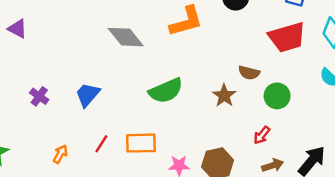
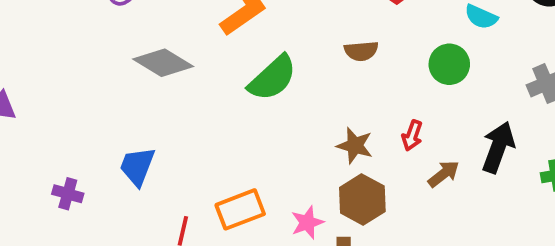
green semicircle: (166, 91) -> (272, 78), moved
brown star: (224, 96) -> (355, 146), moved
green circle: (277, 96) -> (449, 64), moved

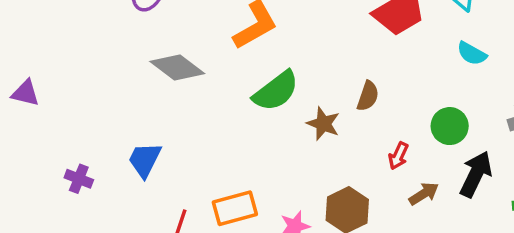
brown semicircle: (361, 51) -> (368, 96), moved, turned -72
green circle: (449, 64) -> (450, 126), moved
brown star: (355, 146) -> (323, 124), moved

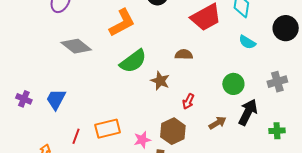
brown semicircle: (368, 96) -> (184, 55), moved, turned -108
red arrow: (398, 156) -> (188, 101), moved
purple cross: (79, 179) -> (24, 99), moved

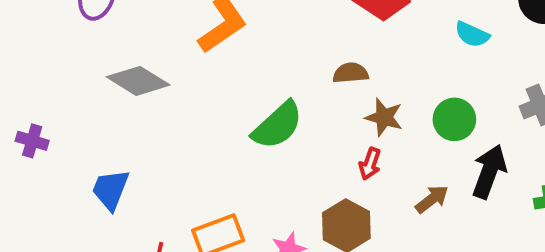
green semicircle: (133, 61) -> (277, 125), moved
brown star: (160, 81) -> (384, 117), moved
purple cross: (24, 99) -> (32, 141), moved

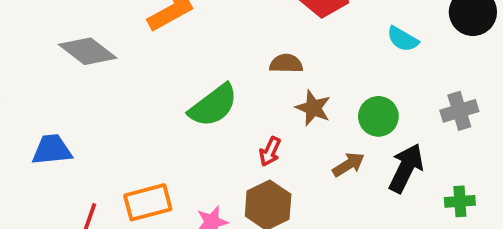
red arrow: (370, 164) -> (270, 152), moved
blue trapezoid: (110, 190) -> (52, 150), turned 57
brown arrow: (432, 199) -> (348, 165), moved

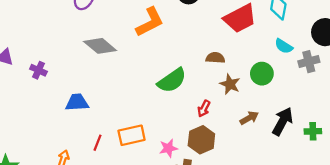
gray cross: (459, 111) -> (309, 62), moved
green circle: (378, 116) -> (262, 74), moved
green cross: (460, 201) -> (313, 131), moved

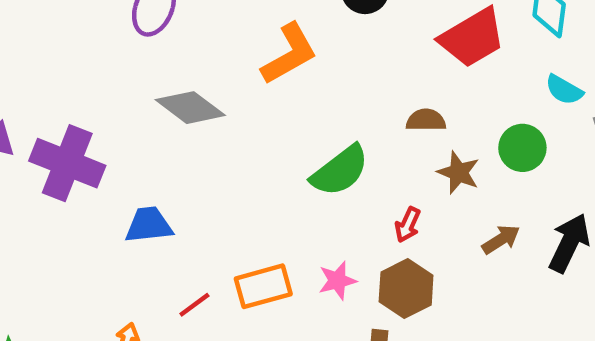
purple cross: (38, 70) -> (67, 163), size x2.0
red line: (97, 143) -> (194, 305), turned 35
pink star: (168, 148) -> (337, 281), moved

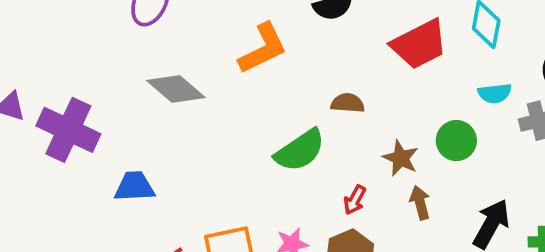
cyan semicircle: (564, 90) -> (495, 93), turned -40
brown semicircle: (426, 120) -> (348, 103), moved
brown arrow: (501, 239) -> (420, 203), moved, turned -76

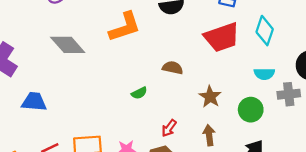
green circle: (456, 141) -> (251, 110), moved
green semicircle: (300, 150) -> (139, 93), size x0.5
brown star: (401, 158) -> (210, 97), moved

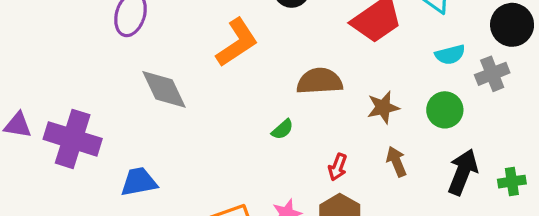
gray diamond: (68, 45) -> (164, 89), turned 32
brown semicircle: (173, 68) -> (320, 81), size x1.5
brown star: (210, 97) -> (383, 107), turned -30

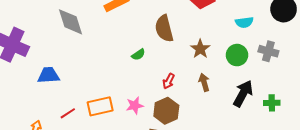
gray cross: (492, 74) -> (268, 51), moved, turned 30
brown semicircle: (320, 81) -> (164, 29), turned -108
brown star: (383, 107) -> (200, 49), turned -30

